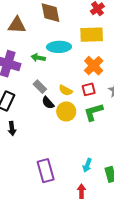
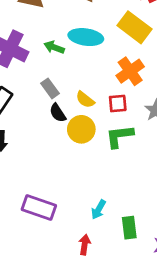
yellow rectangle: (92, 35) -> (134, 27), turned 30
purple rectangle: (46, 171) -> (39, 208), turned -65

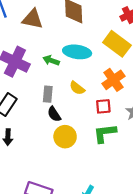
gray rectangle: (50, 88) -> (48, 94), turned 42
yellow semicircle: (85, 100) -> (77, 88), moved
yellow circle: (81, 129) -> (65, 137), moved

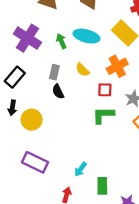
green arrow: (51, 60) -> (61, 41), turned 40
yellow circle: (65, 137) -> (32, 120), moved

